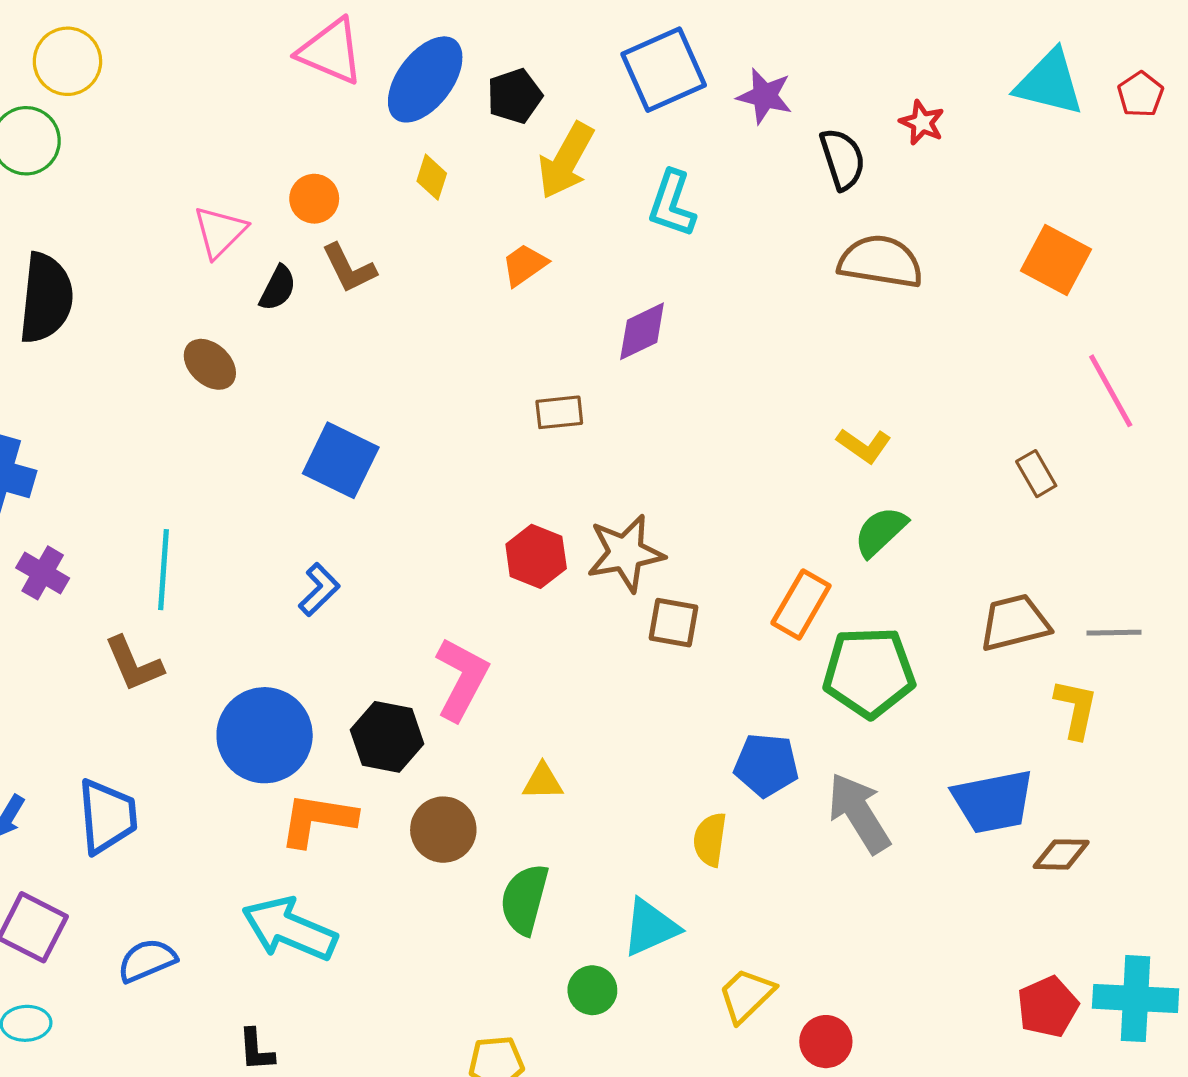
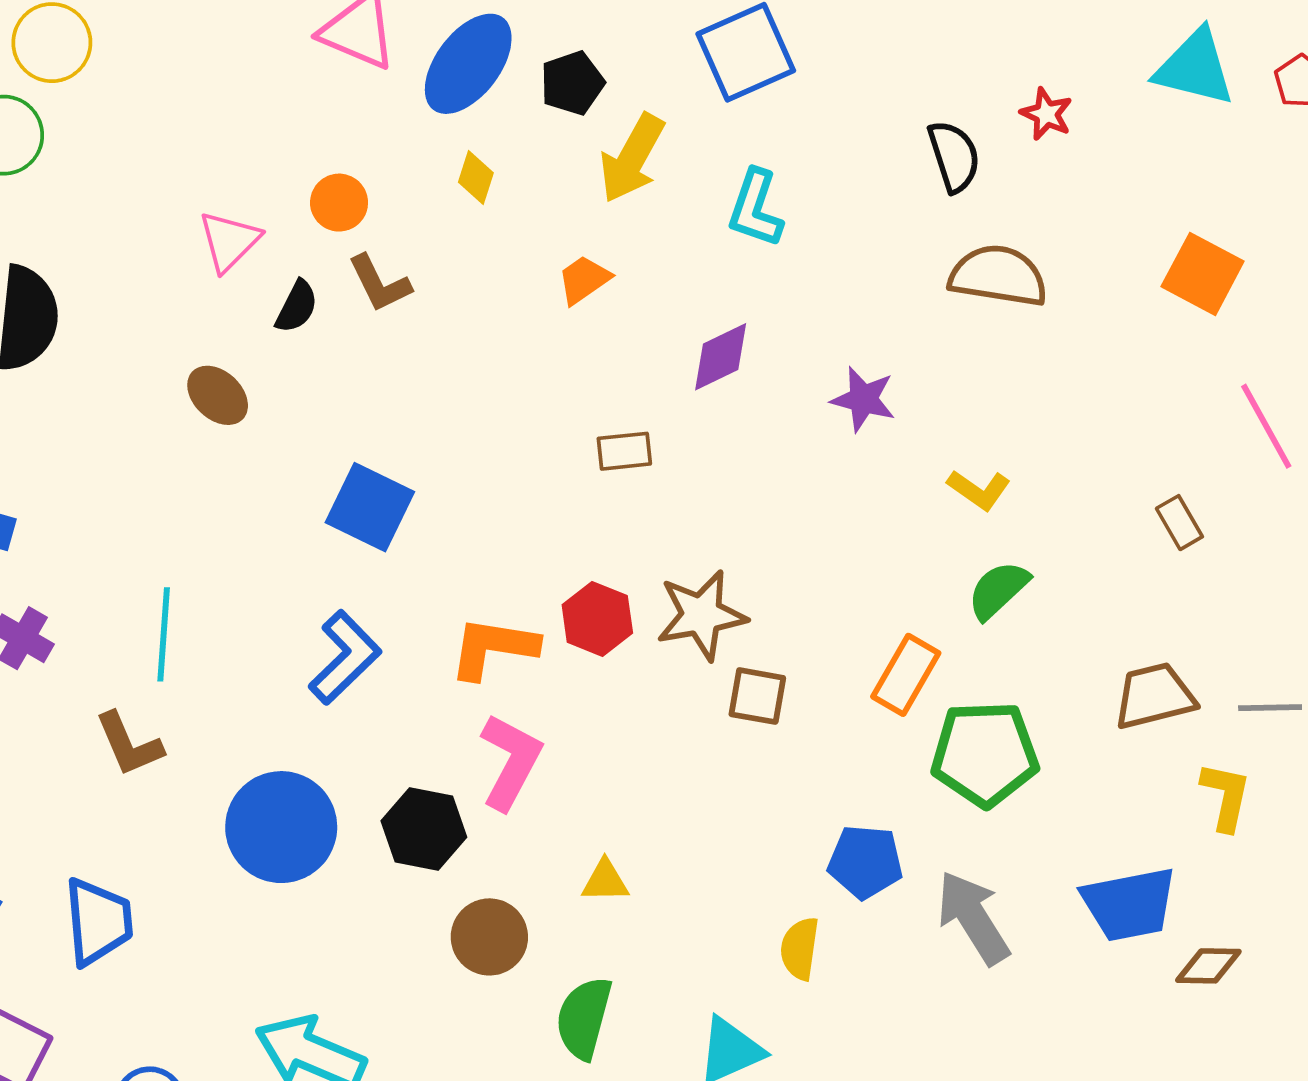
purple star: (765, 96) -> (863, 399), moved
blue L-shape: (319, 590) -> (345, 657), size x1.5
orange L-shape: (318, 820) -> (493, 648), moved

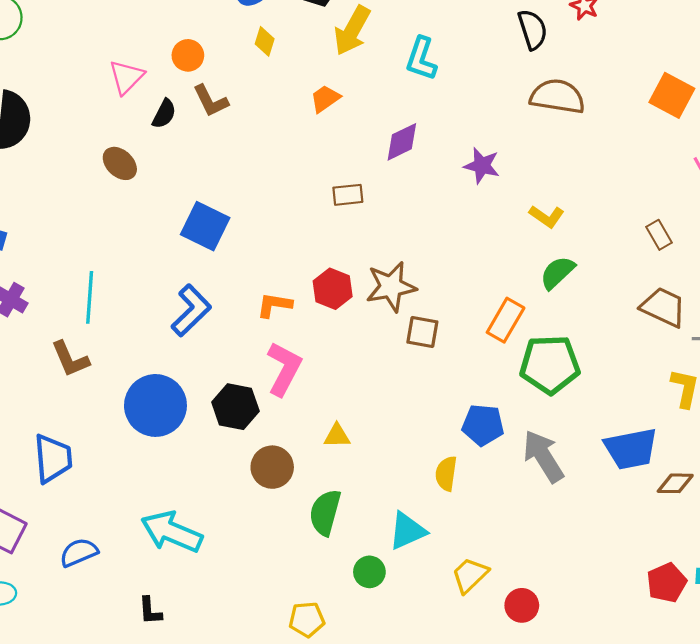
orange L-shape: (493, 648) -> (274, 305), size x0.7
brown trapezoid: (1154, 696) -> (663, 307), moved, turned 39

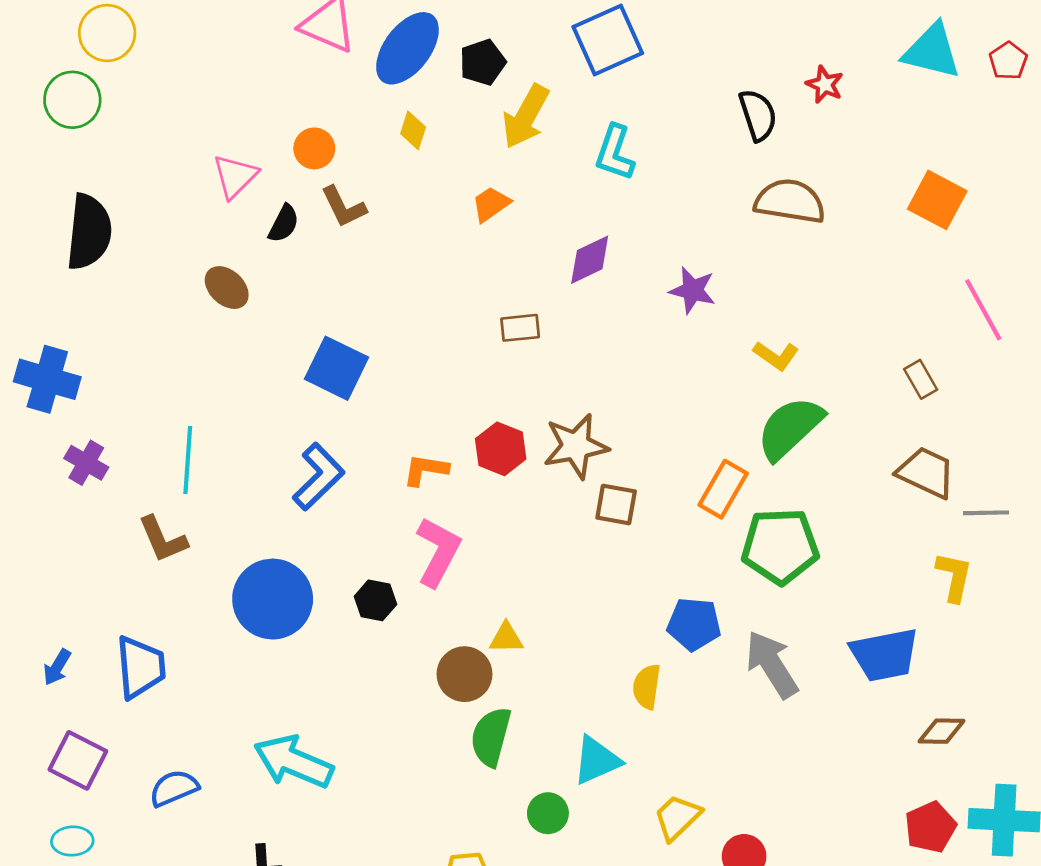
green semicircle: (557, 273) -> (790, 428), size x1.5
black hexagon: (235, 407) -> (375, 600), size x0.7
brown circle: (272, 467) -> (464, 674), moved
brown diamond: (675, 483) -> (942, 731), moved

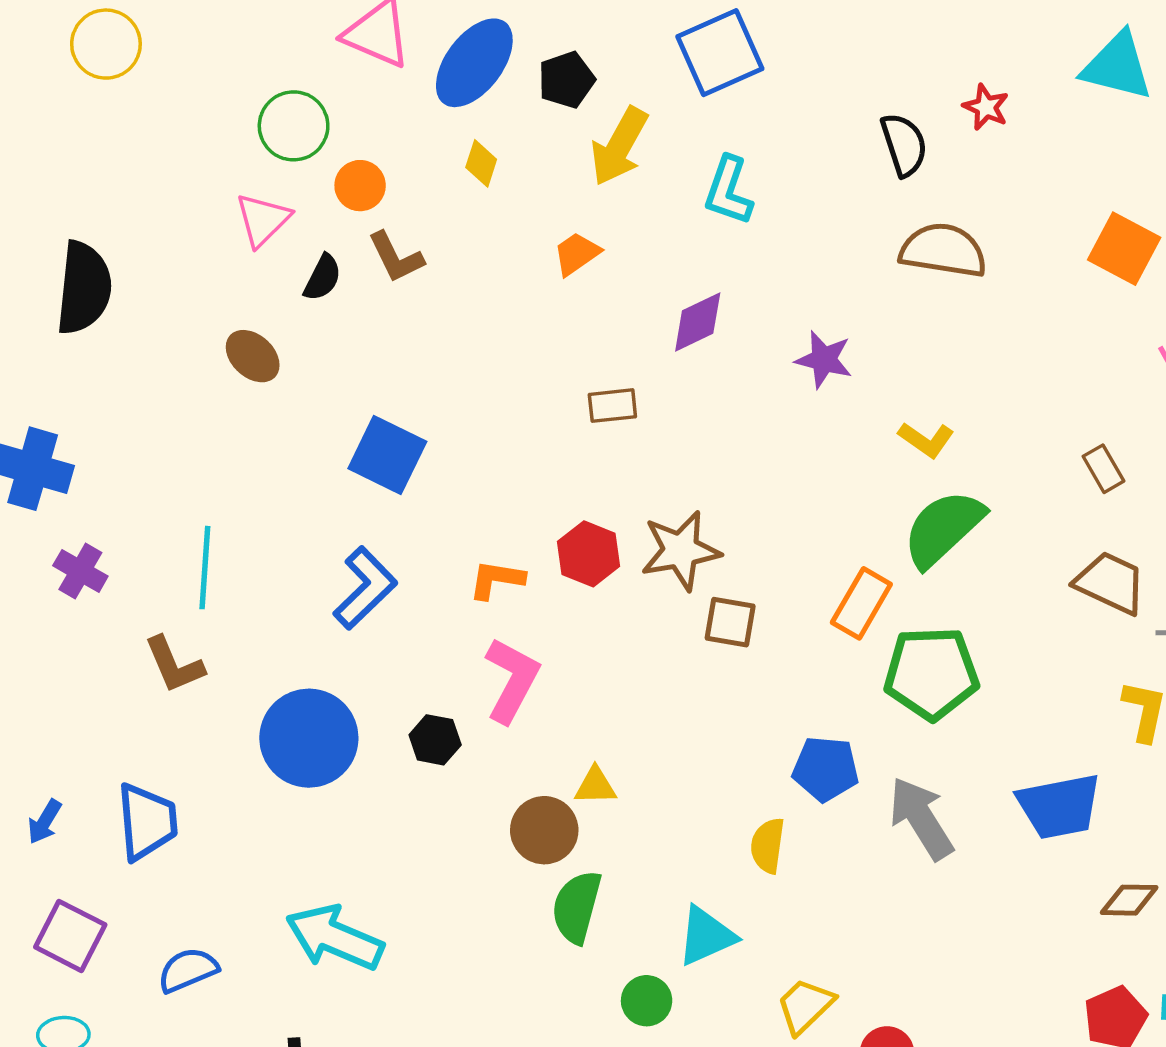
green circle: (72, 100) -> (294, 126), moved

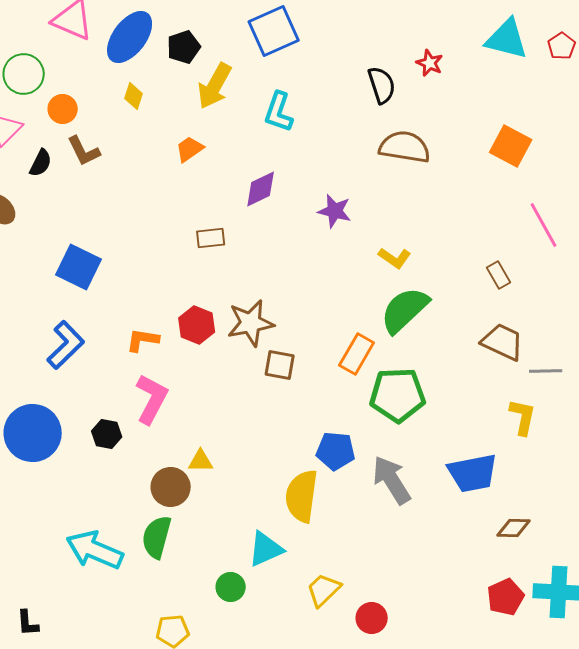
yellow semicircle: (768, 846) -> (302, 496), size x1.6
green semicircle: (577, 907) -> (157, 537), moved
cyan arrow: (334, 938) -> (95, 550), moved

